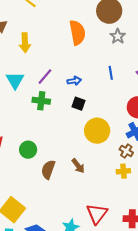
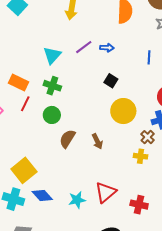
cyan triangle: (15, 80) -> (52, 55), moved
blue arrow: (74, 81) -> (107, 48), moved
green cross: (41, 101) -> (52, 86), moved

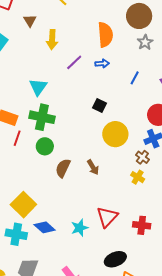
purple line: (84, 47) -> (74, 62), moved
blue arrow: (107, 48) -> (102, 64), moved
blue line: (149, 57) -> (135, 78), turned 32
green cross: (52, 86) -> (42, 117), size x1.4
yellow cross: (141, 156) -> (138, 177), turned 32

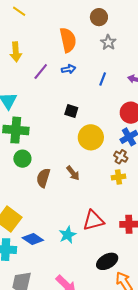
brown circle: (139, 16) -> (99, 17), size x0.7
yellow cross: (138, 177) -> (119, 177), turned -32
red triangle: (107, 217) -> (93, 220), turned 40

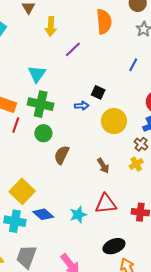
blue arrow: (69, 69) -> (82, 106), moved
brown arrow: (73, 173) -> (103, 166), moved
yellow cross: (119, 177) -> (136, 164), turned -32

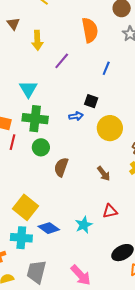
blue line: (133, 65) -> (106, 68), moved
red triangle: (106, 204) -> (110, 211), size x0.7

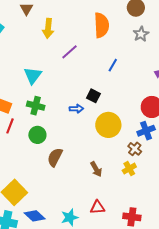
green cross: (35, 119) -> (36, 106), size x0.7

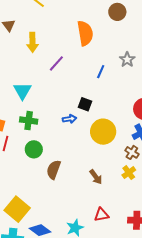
gray star: (141, 34) -> (127, 60), moved

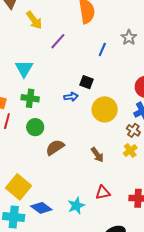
yellow arrow: (32, 42) -> (34, 20), turned -36
brown semicircle: (54, 170) -> (55, 147), turned 36

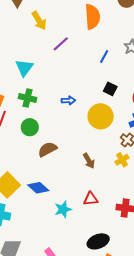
black square: (87, 82) -> (110, 89), moved
blue diamond: (41, 208) -> (38, 188), moved

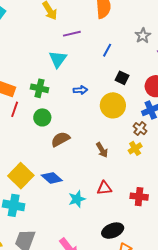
purple line: (61, 44) -> (72, 34), turned 30
blue line: (104, 56) -> (107, 50), moved
cyan triangle: (24, 68) -> (58, 59), moved

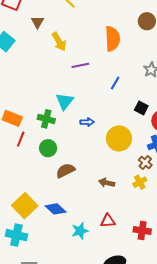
cyan triangle: (58, 59) -> (65, 101), moved
black square: (122, 78) -> (141, 108), moved
brown arrow: (102, 150) -> (107, 183), turned 133

